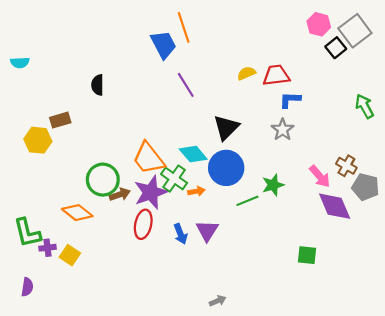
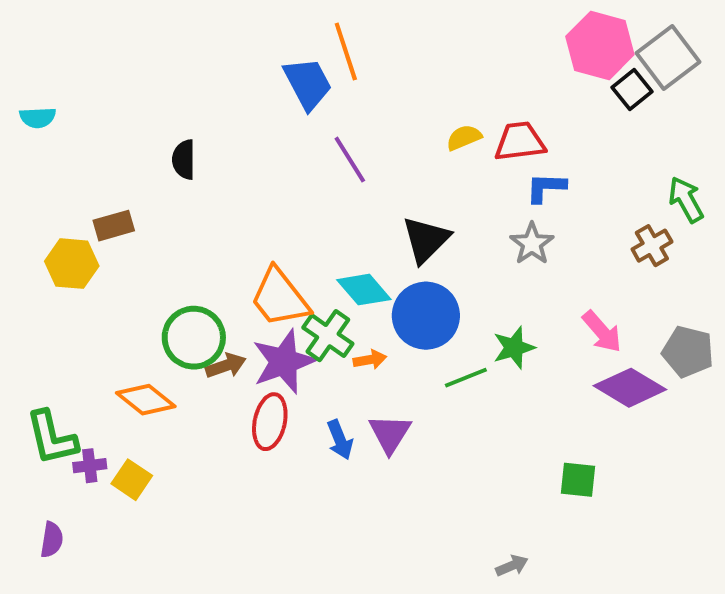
pink hexagon: (319, 24) -> (600, 45), size x1.5
brown cross: (346, 166) -> (652, 246), moved, turned 30
purple diamond: (335, 206) -> (630, 388), turned -36
gray arrow: (218, 301) -> (512, 566), moved

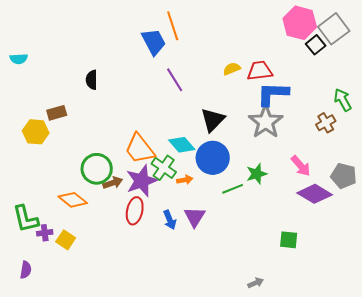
blue L-shape: (546, 188) -> (273, 94), size x1.6
gray star: (532, 244) -> (266, 122), size x1.6

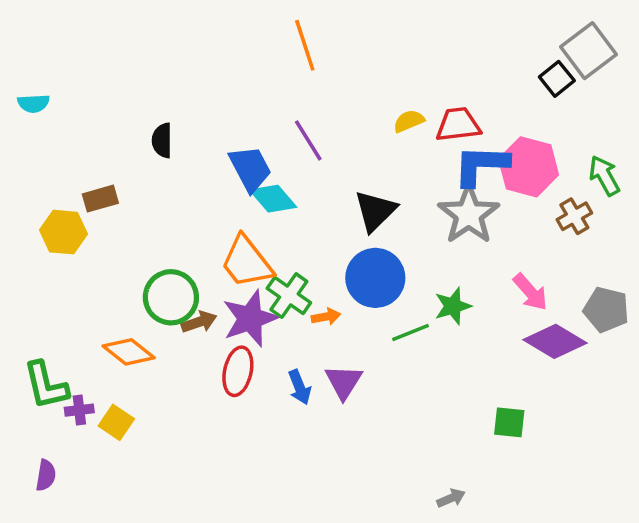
pink hexagon: (300, 23) -> (529, 167), moved
blue trapezoid: (154, 42) -> (250, 169), moved
cyan diamond: (182, 145) -> (273, 199), moved

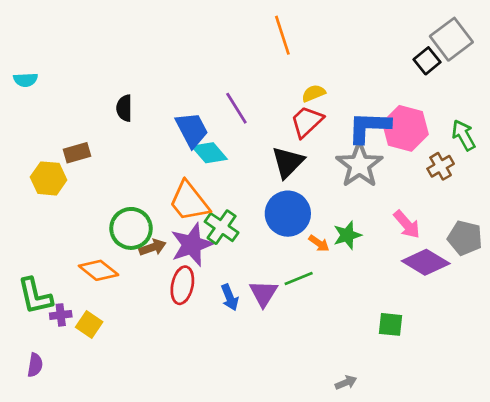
orange line: (305, 45) -> (282, 35), moved
red trapezoid: (458, 125) -> (307, 122), moved, turned -36
orange arrow: (326, 317) -> (319, 243), moved, turned 45
green line: (411, 333) -> (299, 278), moved

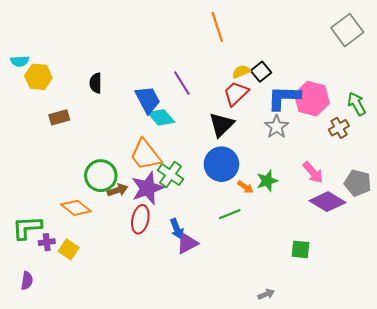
black square: (427, 61) -> (261, 72), moved
gray star: (359, 165) -> (277, 127), size x0.7
yellow hexagon: (49, 178) -> (38, 77), moved
purple triangle: (263, 293) -> (187, 243), moved, turned 30
green L-shape: (35, 296) -> (27, 228), turned 100

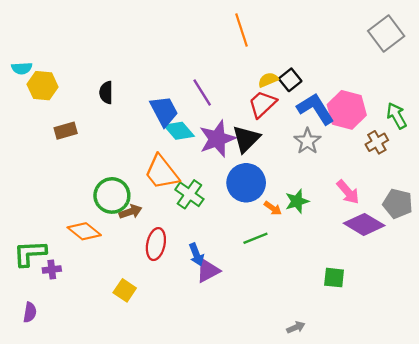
blue L-shape: (284, 98) -> (316, 109), turned 56
purple star: (148, 188) -> (217, 139), moved
yellow square: (69, 249) -> (125, 290), moved

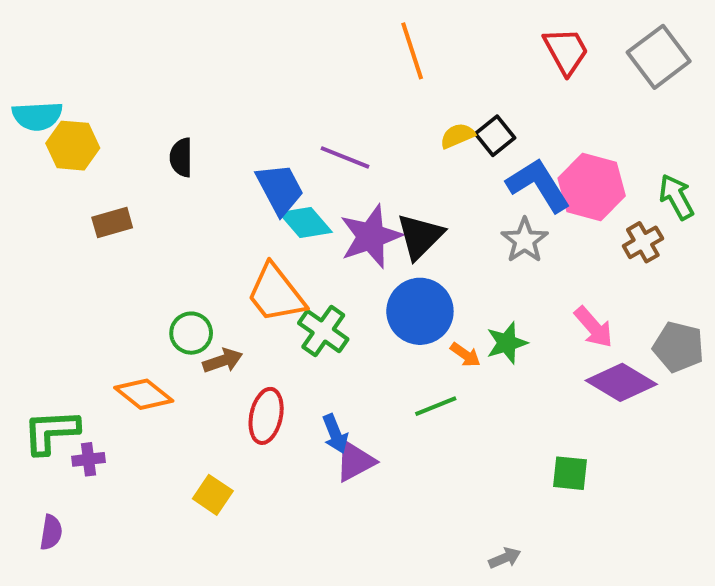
cyan semicircle: (22, 68) -> (37, 116), size x1.4
purple line: (202, 93) -> (345, 157), turned -36
red trapezoid: (262, 104) -> (566, 51), moved, turned 104
green circle: (112, 195) -> (191, 333), size x0.7

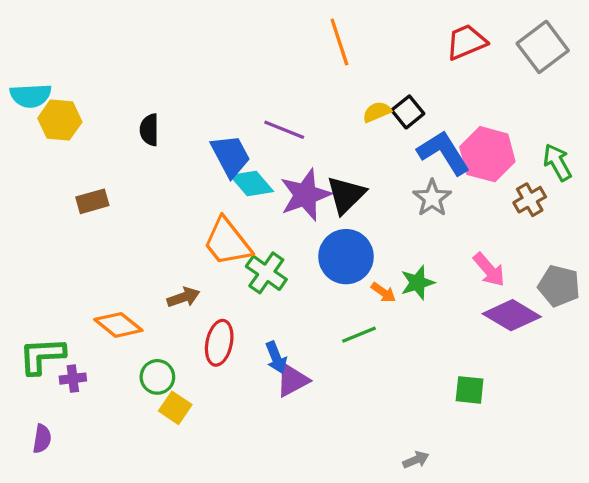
red trapezoid: (566, 51) -> (466, 42), turned -84
brown rectangle: (112, 223) -> (92, 201), moved
green circle: (191, 333) -> (157, 377), moved

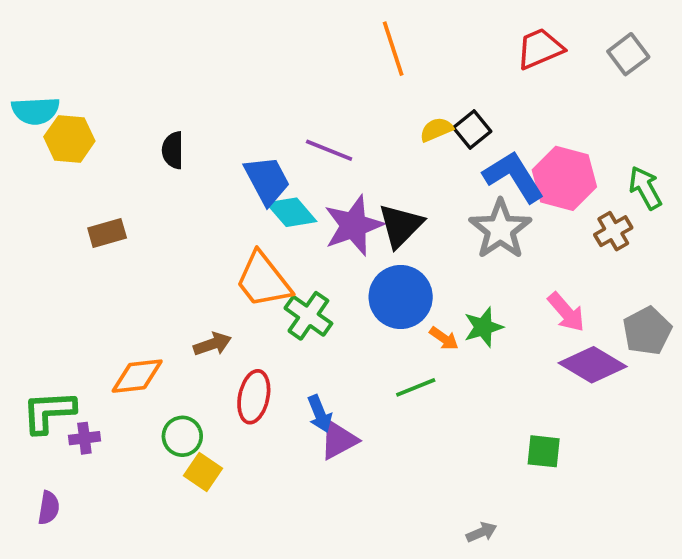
gray square: (543, 47) -> (628, 54), size x0.7
gray star: (432, 198) -> (500, 229), size x1.4
gray pentagon: (559, 286) -> (647, 331), turned 30
orange diamond: (118, 325) -> (137, 376), turned -45

